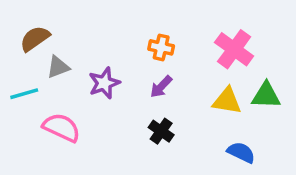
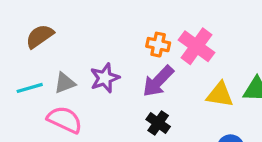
pink cross: (234, 49) -> (196, 46), moved
gray triangle: (58, 67) -> (65, 83), moved
purple arrow: (161, 87) -> (158, 81), size x1.5

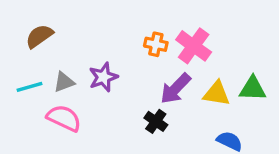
purple arrow: (158, 81) -> (176, 89), moved

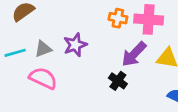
pink cross: (194, 46) -> (149, 19), turned -32

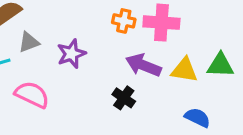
gray triangle: (43, 49) -> (29, 42), moved
purple arrow: (134, 54) -> (143, 65), turned 68

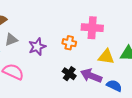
orange cross: (124, 21) -> (69, 43), moved
purple arrow: (143, 65) -> (91, 76), moved

